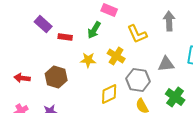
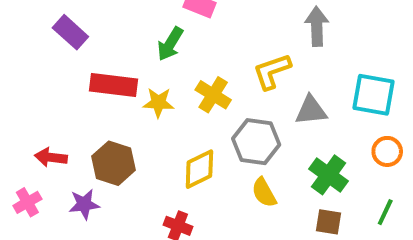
yellow L-shape: (137, 34) -> (272, 71), moved, turned 95
red rectangle: (65, 37) -> (113, 85), moved, size x1.6
brown hexagon: (56, 77) -> (113, 163), moved
red arrow: (22, 78) -> (51, 157), moved

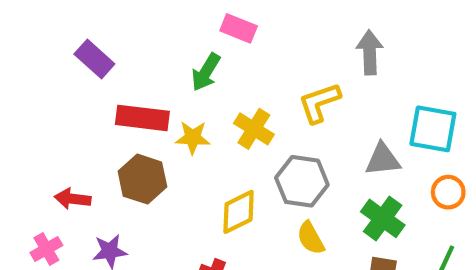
gray triangle: (311, 110) -> (383, 159), moved
brown hexagon: (113, 163) -> (142, 179), moved

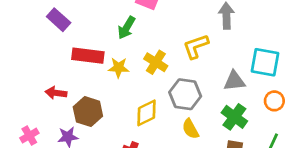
brown hexagon: (142, 179) -> (88, 112), moved
red arrow: (73, 199) -> (56, 93), moved

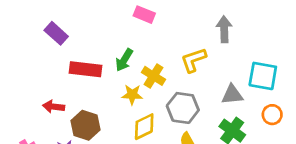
green arrow: (127, 28) -> (124, 60), moved
yellow star: (119, 68) -> (132, 95), moved

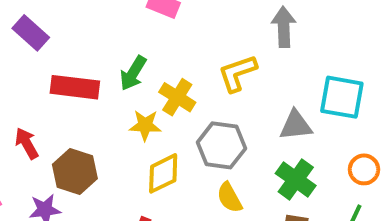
red arrow: (54, 107) -> (27, 143), turned 54
orange circle: (272, 115) -> (364, 169), moved

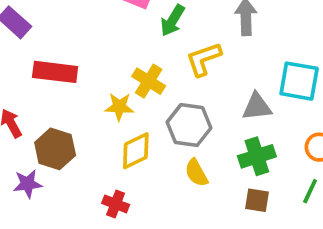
green arrow: (133, 73) -> (172, 21), moved
green cross: (296, 180) -> (257, 156), turned 36

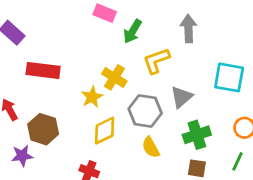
yellow star: (119, 107) -> (92, 97), turned -30
gray triangle: (257, 107) -> (181, 97), moved, turned -35

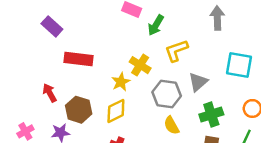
gray arrow: (188, 28) -> (217, 18), moved
yellow diamond: (105, 131) -> (116, 111), moved

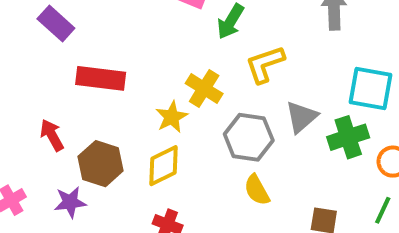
green cross: (211, 115) -> (348, 137), moved

